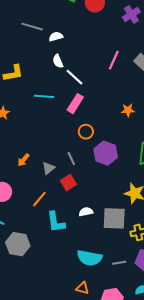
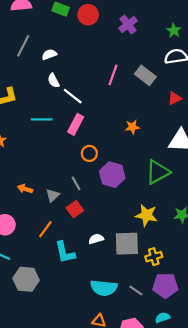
gray line: (32, 27) -> (23, 46), turned -75
orange arrow: (23, 160) -> (25, 189), turned 72
gray line: (119, 263) -> (136, 291), turned 48

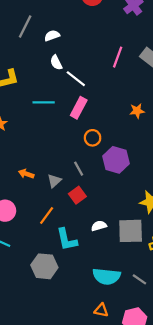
gray hexagon: (26, 279) -> (44, 266), moved

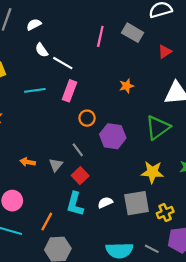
orange line: (47, 216) -> (47, 222), moved
cyan L-shape: (67, 240) -> (75, 204), moved, turned 35

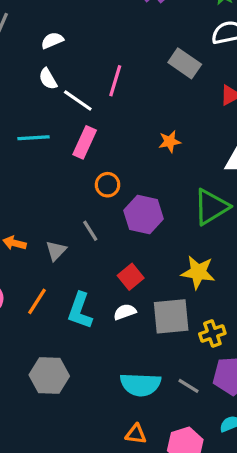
white semicircle: (34, 25) -> (52, 40), moved
pink line: (100, 36) -> (115, 81), moved
red square: (80, 176) -> (131, 277), moved
orange line: (47, 222) -> (37, 301), moved

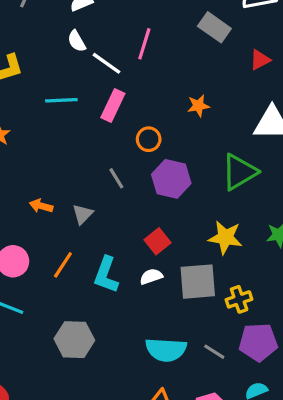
orange circle: (108, 185) -> (149, 139), moved
gray line: (90, 231) -> (116, 178), moved

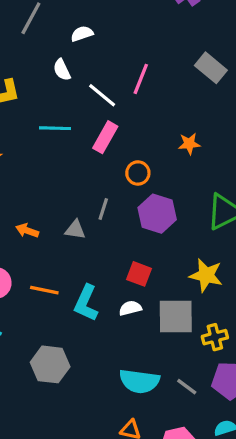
white semicircle: (77, 41) -> (62, 70), moved
gray line: (116, 178) -> (103, 209), turned 45
gray triangle: (83, 214) -> (75, 230), moved, turned 50
red square: (157, 241) -> (139, 274), turned -35
orange line: (63, 265) -> (44, 290), turned 64

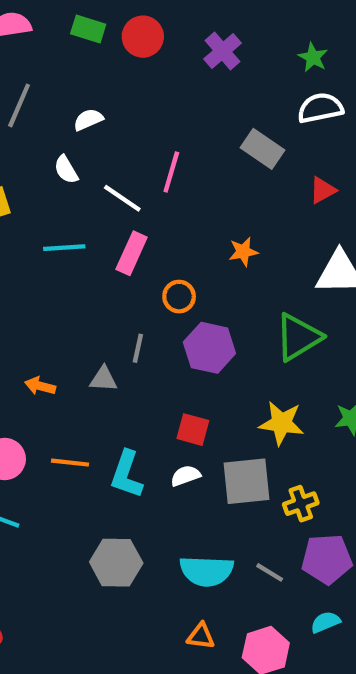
gray hexagon: (50, 364) -> (116, 563), moved

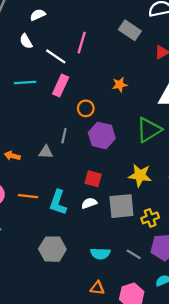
cyan semicircle: (207, 571) -> (100, 254), size x0.7

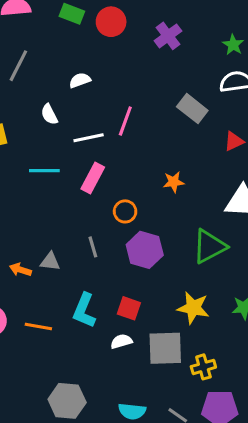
white semicircle: (38, 15) -> (80, 80), moved
white line: (56, 56) -> (89, 138), turned -50
gray line: (64, 136) -> (93, 247), turned -32
gray triangle: (46, 152) -> (50, 262), moved
cyan L-shape: (58, 202) -> (84, 311), moved

